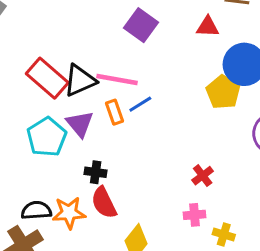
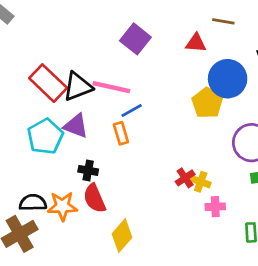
orange rectangle: (115, 112) -> (121, 133), moved
purple triangle: (80, 124) -> (76, 126), turned -32
pink cross: (195, 215) -> (215, 207), moved
yellow cross: (224, 234) -> (201, 182), moved

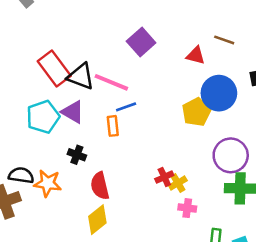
black triangle: (78, 87) -> (81, 76), turned 32
yellow cross: (201, 182) -> (178, 183), turned 30
red semicircle: (94, 198) -> (100, 186), moved

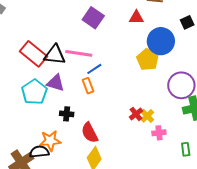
black semicircle: (21, 175) -> (39, 152), moved

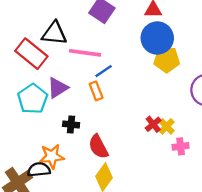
blue circle: (161, 41) -> (157, 38), moved
black triangle: (55, 55) -> (54, 33), moved
yellow pentagon: (148, 60) -> (167, 60), turned -30
purple triangle: (56, 83) -> (58, 88), turned -48

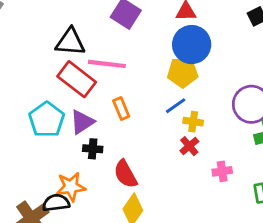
red rectangle: (31, 54) -> (77, 79), moved
yellow pentagon: (167, 60) -> (183, 72), moved
blue line: (104, 71) -> (176, 106), moved
purple triangle: (58, 88) -> (82, 122), moved
yellow cross: (167, 126) -> (193, 122), moved, turned -35

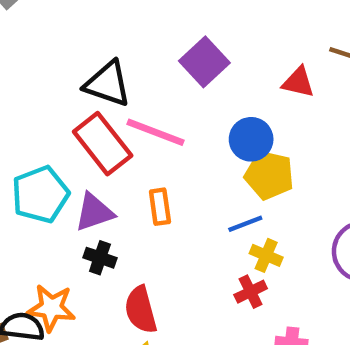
blue circle: (192, 45) -> (251, 139), moved, size x0.7

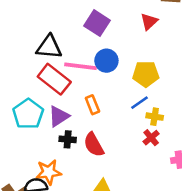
red triangle: (298, 82) -> (149, 21), turned -42
blue circle: (251, 139) -> (106, 61), moved
red semicircle: (141, 310) -> (94, 145), moved

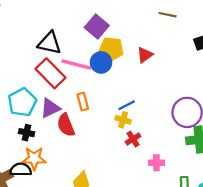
red triangle: (149, 21) -> (145, 55), moved
yellow pentagon: (146, 74) -> (111, 49), moved
yellow cross: (155, 117) -> (123, 120), moved
black cross: (68, 139) -> (26, 133), moved
red semicircle: (94, 145) -> (66, 125), moved

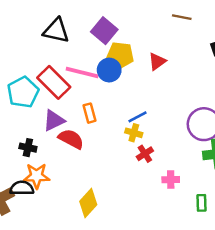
black triangle: (50, 43) -> (56, 31), moved
cyan pentagon: (22, 102) -> (23, 92), moved
red semicircle: (66, 125) -> (71, 139), turned 140

